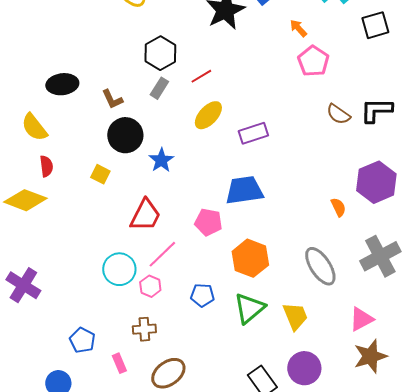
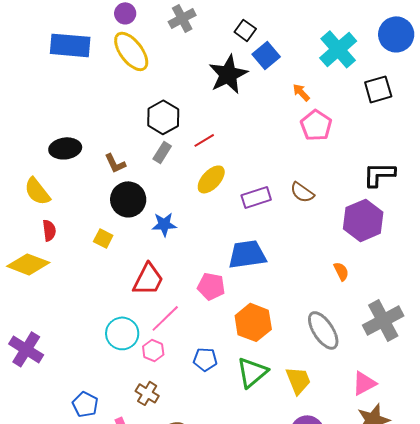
brown semicircle: (338, 114) -> (302, 192), moved
blue star: (161, 160) -> (164, 224), turned 30
purple hexagon: (376, 182) -> (363, 220), moved
brown cross: (144, 329) -> (147, 393), turned 35

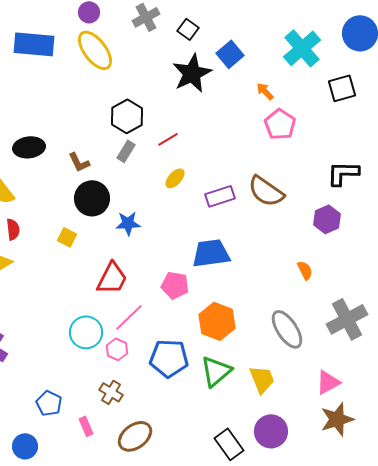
black square: (245, 30) -> (188, 29), moved
yellow ellipse: (211, 179) -> (175, 178), size x0.7
brown semicircle: (302, 192) -> (266, 191), size x1.5
purple hexagon: (363, 220) -> (327, 219), size x0.7
blue pentagon: (205, 359) -> (169, 358), size x1.6

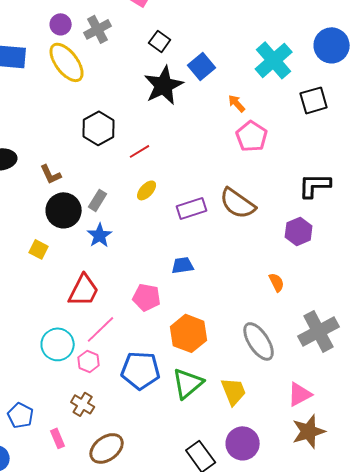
gray cross: (146, 17) -> (98, 29), moved
gray rectangle: (126, 151) -> (98, 200), moved
blue star: (128, 223) -> (100, 235), turned -30
blue trapezoid: (211, 253) -> (183, 265), size x0.6

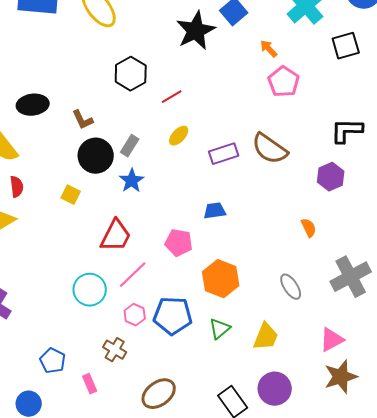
gray ellipse: (259, 341) -> (291, 287), size x0.7
pink hexagon: (89, 361) -> (135, 315), moved
green triangle: (188, 383) -> (220, 329), size x0.7
yellow trapezoid: (234, 391) -> (266, 337), turned 44
brown ellipse: (107, 448) -> (159, 394), moved

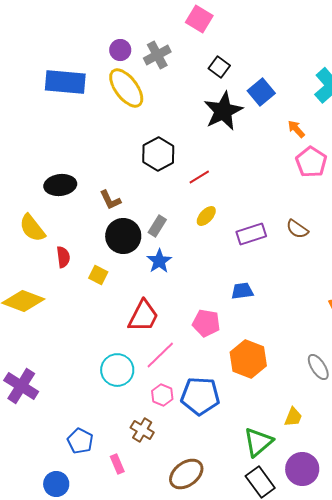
brown semicircle: (270, 149) -> (297, 229), size x0.6
red semicircle: (17, 187) -> (63, 257), moved
green triangle: (220, 329) -> (258, 442), moved, size x1.4
yellow trapezoid: (266, 337) -> (293, 417), size x0.7

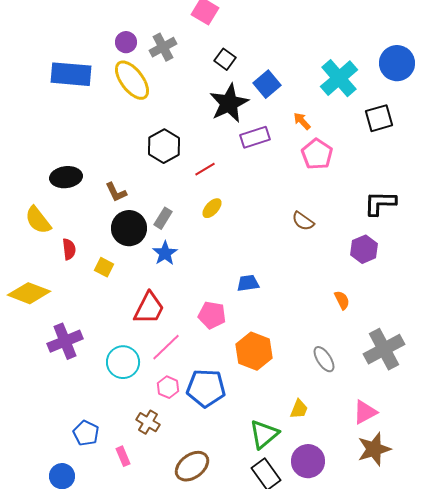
purple rectangle: (251, 234) -> (255, 137), moved
purple cross: (21, 386) -> (65, 341), moved, turned 36

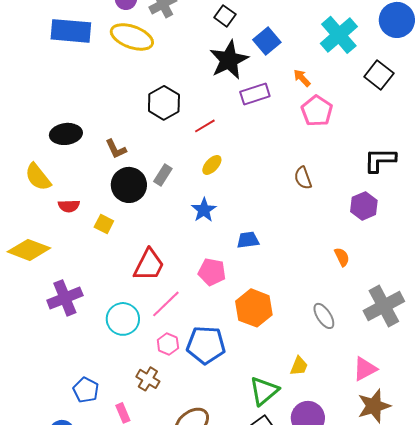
yellow ellipse: (132, 80) -> (132, 37), turned -33
black square: (379, 118) -> (379, 75), turned -36
brown semicircle: (303, 221) -> (303, 178), turned 35
red semicircle: (69, 249) -> (69, 206), turned 95
blue star: (165, 253) -> (204, 210), moved

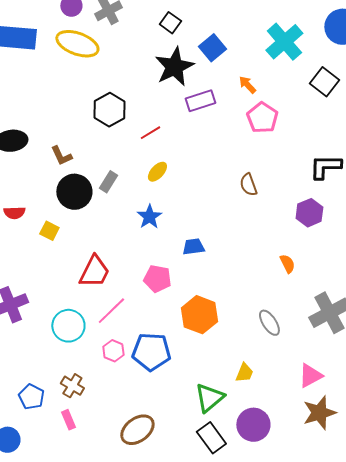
brown cross: (148, 379) -> (72, 386), moved

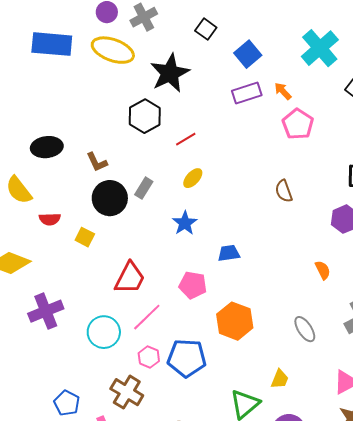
black star: (174, 67) -> (170, 73), moved
purple rectangle: (200, 101) -> (247, 93), moved
brown cross: (72, 386) -> (127, 392), moved, size x1.4

